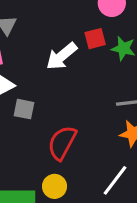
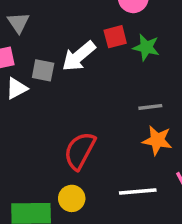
gray square: (24, 109) -> (43, 70), moved
white line: (115, 180) -> (138, 192), turned 48

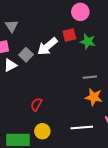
gray square: (43, 70) -> (26, 55), turned 32
red semicircle: (80, 151) -> (36, 104), moved, size x0.6

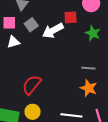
red square: (69, 35) -> (71, 17), moved
gray square: (26, 55) -> (31, 25), moved
red semicircle: (36, 104) -> (32, 85), size x1.5

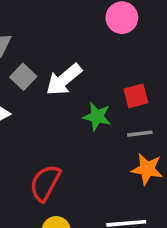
red square: (71, 17) -> (136, 96), moved
green star: (93, 33) -> (97, 116), moved

